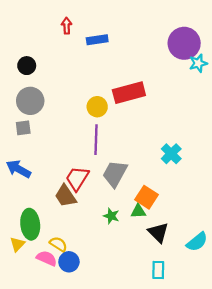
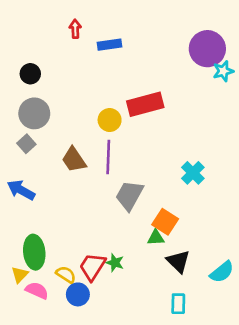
gray square: (23, 128) -> (26, 144), turned -35
red trapezoid: (77, 178) -> (92, 267), moved
brown trapezoid: (65, 196) -> (74, 160), moved
green star: (111, 216) -> (115, 263), moved
pink semicircle: (47, 258) -> (37, 290), moved

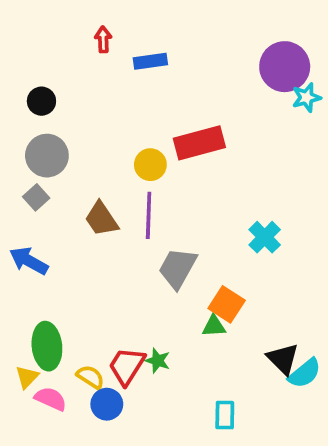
black triangle: (178, 261) -> (283, 359), moved
cyan rectangle: (178, 304) -> (225, 415), moved

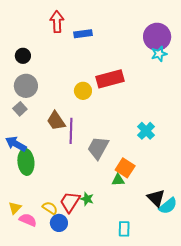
red arrow: (103, 39) -> (57, 22), size x1.5
cyan star: (306, 97) -> (159, 54), moved
purple line: (149, 215) -> (71, 131), moved
green ellipse: (47, 346) -> (26, 162), moved

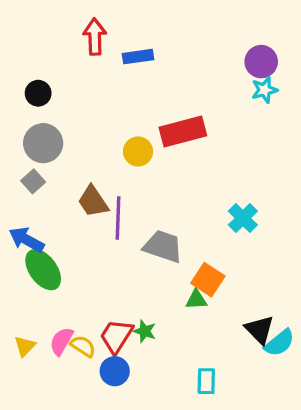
purple circle: (157, 37) -> (261, 62), size x0.7
gray trapezoid: (98, 148) -> (163, 246), turned 80
green ellipse: (26, 162) -> (43, 270), turned -30
pink semicircle: (28, 220) -> (61, 341), moved, turned -84
blue circle: (59, 223) -> (115, 371), moved

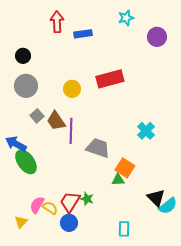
cyan star: (265, 90) -> (126, 18), moved
yellow circle: (138, 151) -> (72, 89), moved
gray square: (33, 181) -> (37, 116), moved
yellow triangle: (25, 346) -> (21, 222), moved

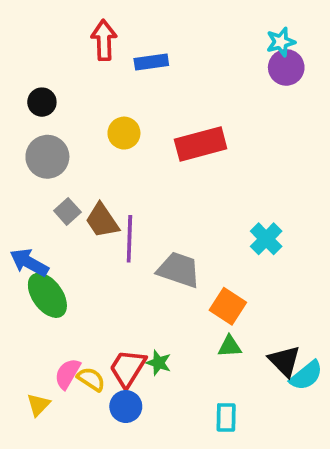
cyan star: (126, 18) -> (281, 42), moved
yellow circle: (72, 89) -> (124, 133), moved
green triangle: (118, 180) -> (230, 346), moved

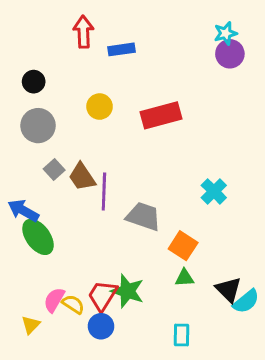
green star: (159, 363) -> (127, 291), size x1.6

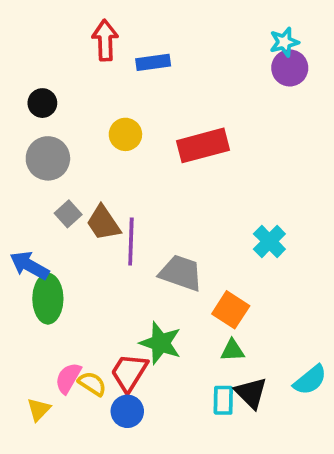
green ellipse: (38, 237) -> (48, 299), turned 36
black triangle: (228, 290) -> (251, 393), moved
green star: (127, 291) -> (161, 343), moved
cyan rectangle: (182, 335) -> (223, 400), moved

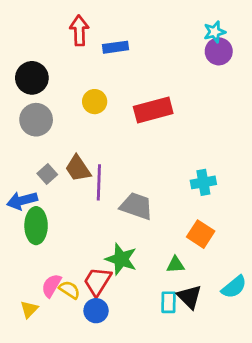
black circle: (42, 103) -> (32, 78), size x1.5
gray square: (68, 214) -> (47, 174), moved
cyan cross: (269, 241) -> (203, 182), turned 35
blue arrow: (29, 265) -> (22, 201), turned -44
orange square: (231, 310) -> (201, 234), moved

